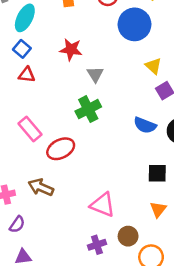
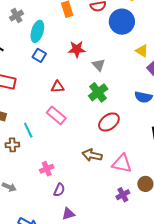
red triangle: (27, 75) -> (58, 87), moved
red ellipse: (61, 149) -> (109, 122), moved
brown arrow: (41, 187) -> (92, 155), moved

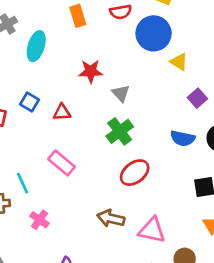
yellow triangle: (142, 51) -> (179, 62), moved
blue square: (39, 55) -> (29, 102), moved
red triangle: (58, 87) -> (62, 112), moved
pink cross: (47, 169) -> (39, 220), moved, turned -32

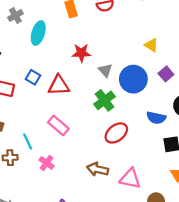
blue circle: (154, 33) -> (133, 79), moved
red triangle: (62, 112) -> (59, 85), size x1.5
blue semicircle: (183, 138) -> (156, 118), moved
pink cross: (39, 220) -> (47, 163), moved

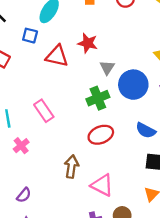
blue square: (33, 77) -> (30, 36), moved, turned -32
red triangle: (59, 85) -> (57, 56), moved
brown arrow: (98, 169) -> (71, 167), turned 70

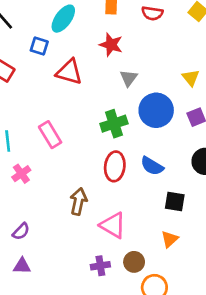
red star: (88, 43) -> (111, 45), moved
gray triangle: (107, 68) -> (129, 78), moved
blue semicircle: (146, 130) -> (152, 166), moved
red ellipse: (101, 135) -> (115, 166), turned -65

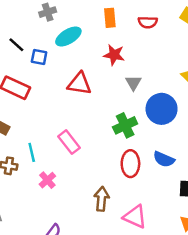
cyan ellipse: (63, 19) -> (68, 36), turned 30
blue square: (39, 46) -> (39, 57), moved

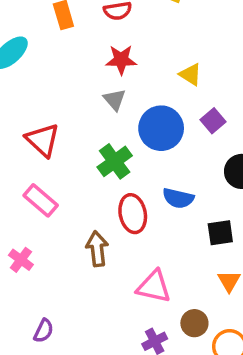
red star: (114, 55) -> (121, 60), moved
red triangle: (79, 84) -> (43, 140), moved, turned 45
brown arrow: (102, 199) -> (97, 249), moved

